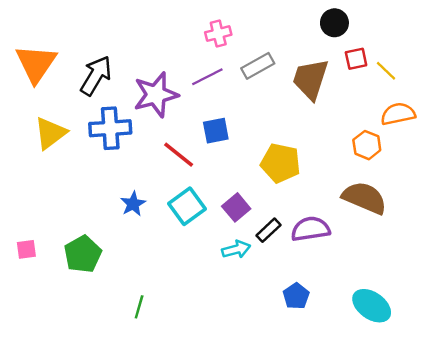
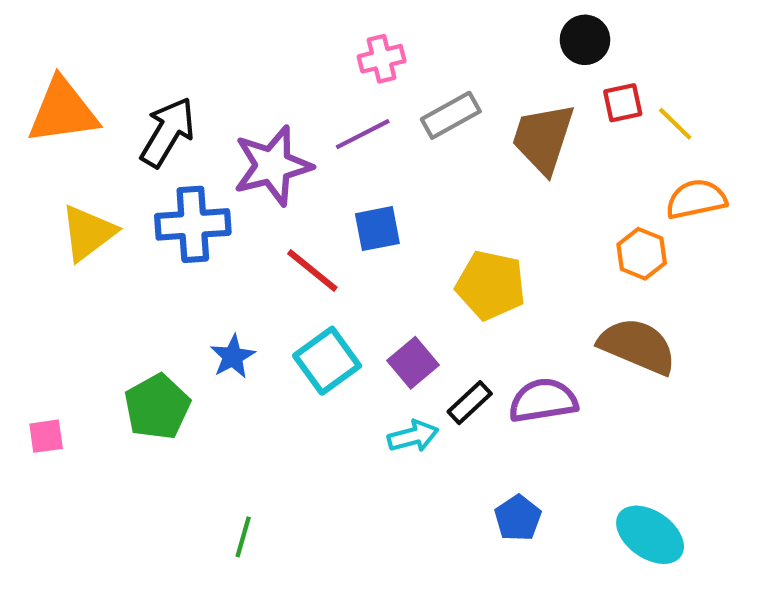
orange triangle: (36, 64) -> (63, 111), turned 48
green pentagon: (83, 254) -> (157, 407), moved

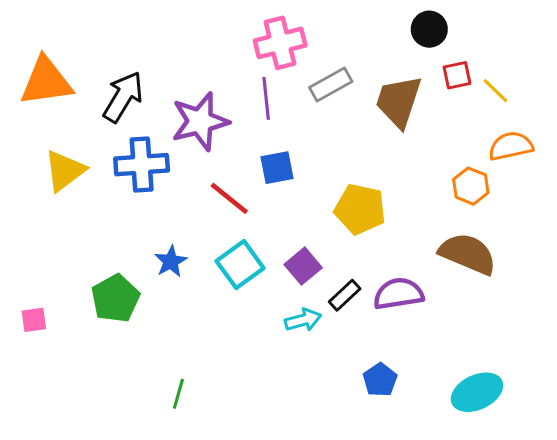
pink cross: (382, 59) -> (280, 43), size x1.5
purple line: (363, 134) -> (266, 98), turned -69
cyan ellipse: (650, 535) -> (477, 392), turned -60

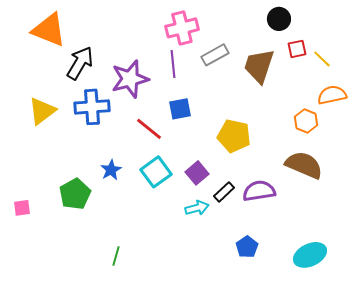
orange triangle: (46, 81) -> (49, 30), moved, turned 30

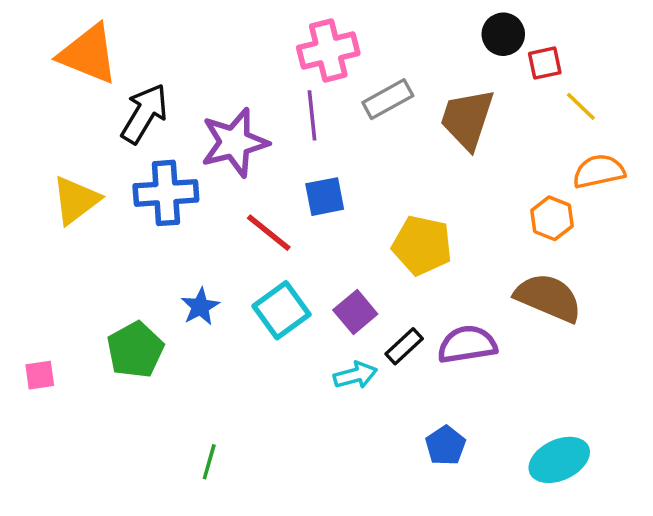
red square: (297, 49) -> (545, 63), moved

